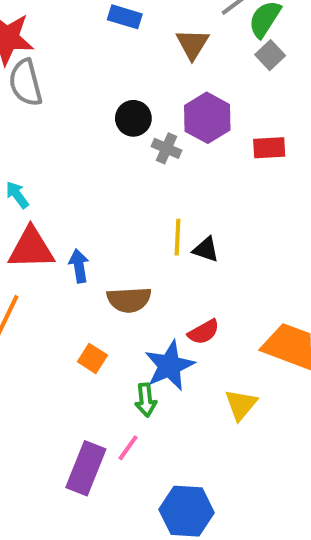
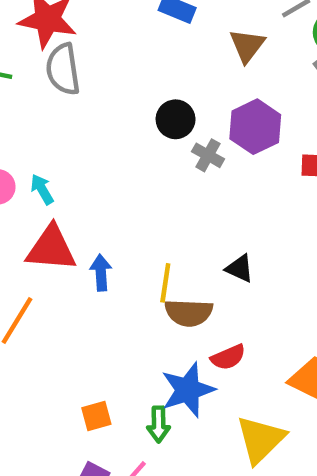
yellow line: (177, 237) -> (165, 283), moved
brown semicircle: (129, 300) -> (189, 313), moved
orange square: (92, 358) -> (96, 416), moved, turned 36
yellow triangle: (241, 405) -> (261, 440), size x1.4

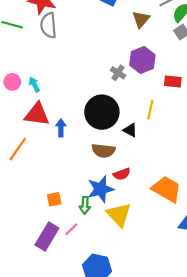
black circle: (176, 119) -> (102, 112), moved, size x1.8
yellow line: (165, 283) -> (150, 110), moved
yellow triangle: (261, 440) -> (119, 215), moved, turned -32

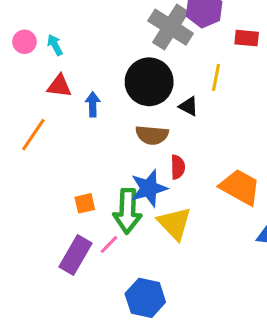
gray cross: (118, 73) -> (171, 27), size x2.0
red triangle: (37, 114) -> (59, 86), size x0.7
red semicircle: (122, 174) -> (178, 167), turned -70
green arrow: (85, 205) -> (127, 211), size x1.8

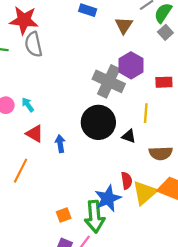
red triangle: (59, 86) -> (35, 134), turned 30
brown semicircle: (152, 135) -> (161, 153), moved
yellow triangle: (174, 223) -> (145, 193), moved, turned 40

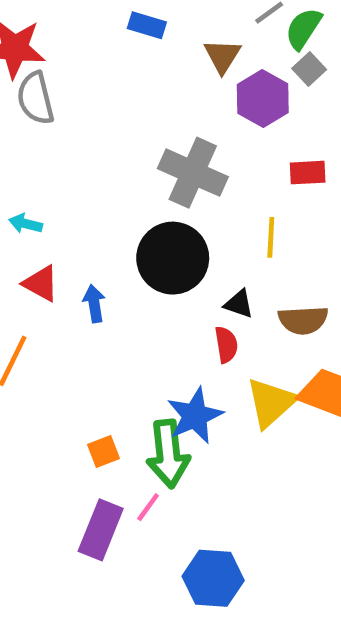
purple hexagon: (131, 65) -> (263, 99), moved
cyan arrow: (28, 105) -> (26, 224), turned -40
black triangle: (129, 136) -> (239, 304), moved
red semicircle: (127, 181) -> (226, 345), moved

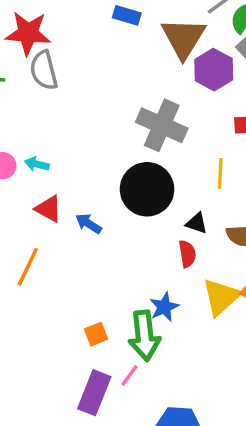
brown triangle: (222, 56) -> (183, 38), size x1.6
blue arrow: (94, 304) -> (88, 224), turned -48
blue star: (195, 416) -> (164, 307), size x0.7

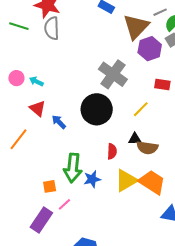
yellow line: (220, 173) -> (141, 109), turned 30
black triangle: (197, 223) -> (135, 139), moved, turned -32
green arrow: (144, 336) -> (73, 168), moved
pink line: (130, 376) -> (64, 204), moved

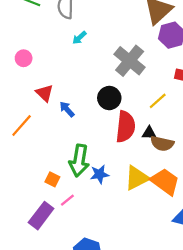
cyan arrow: (36, 81) -> (79, 38), moved, turned -72
black circle: (97, 109) -> (109, 98), size x0.7
red semicircle: (112, 151) -> (126, 127), moved, size x1.8
orange square: (50, 186) -> (52, 179), turned 32

